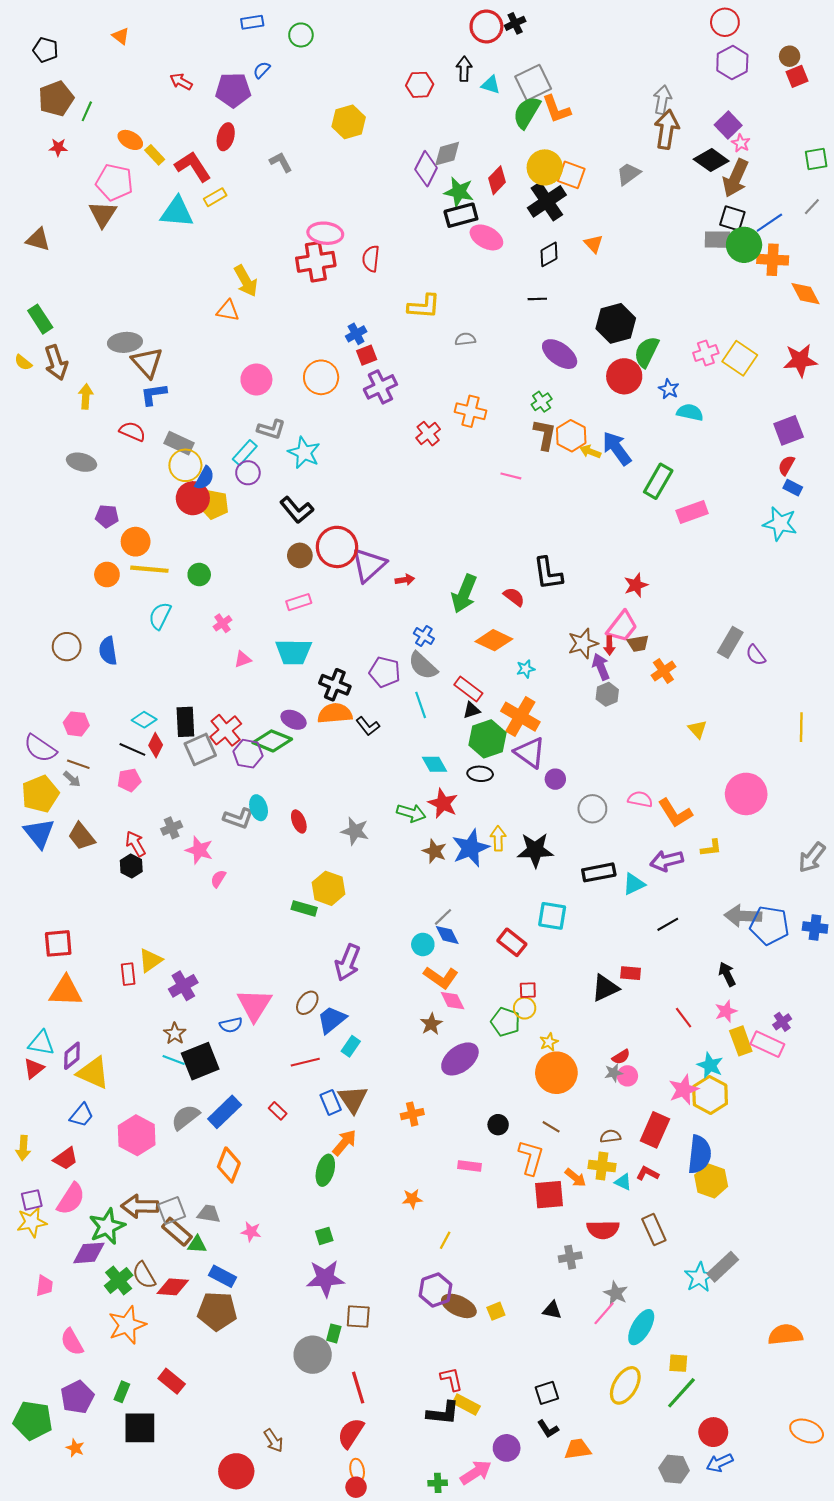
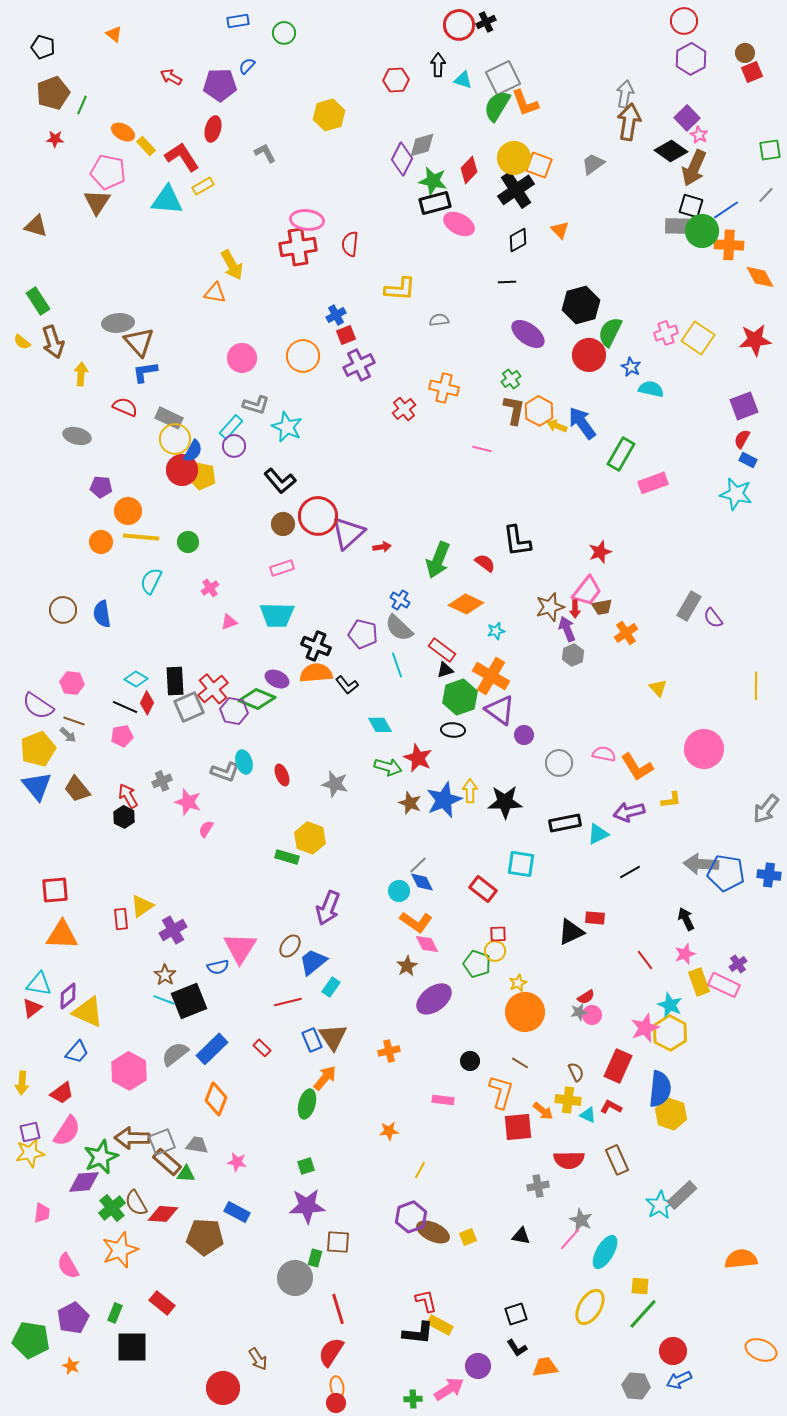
cyan diamond: (434, 764) -> (380, 725), moved
brown semicircle: (610, 1136) -> (576, 1072), turned 72
blue rectangle: (222, 1276) -> (237, 1212), moved

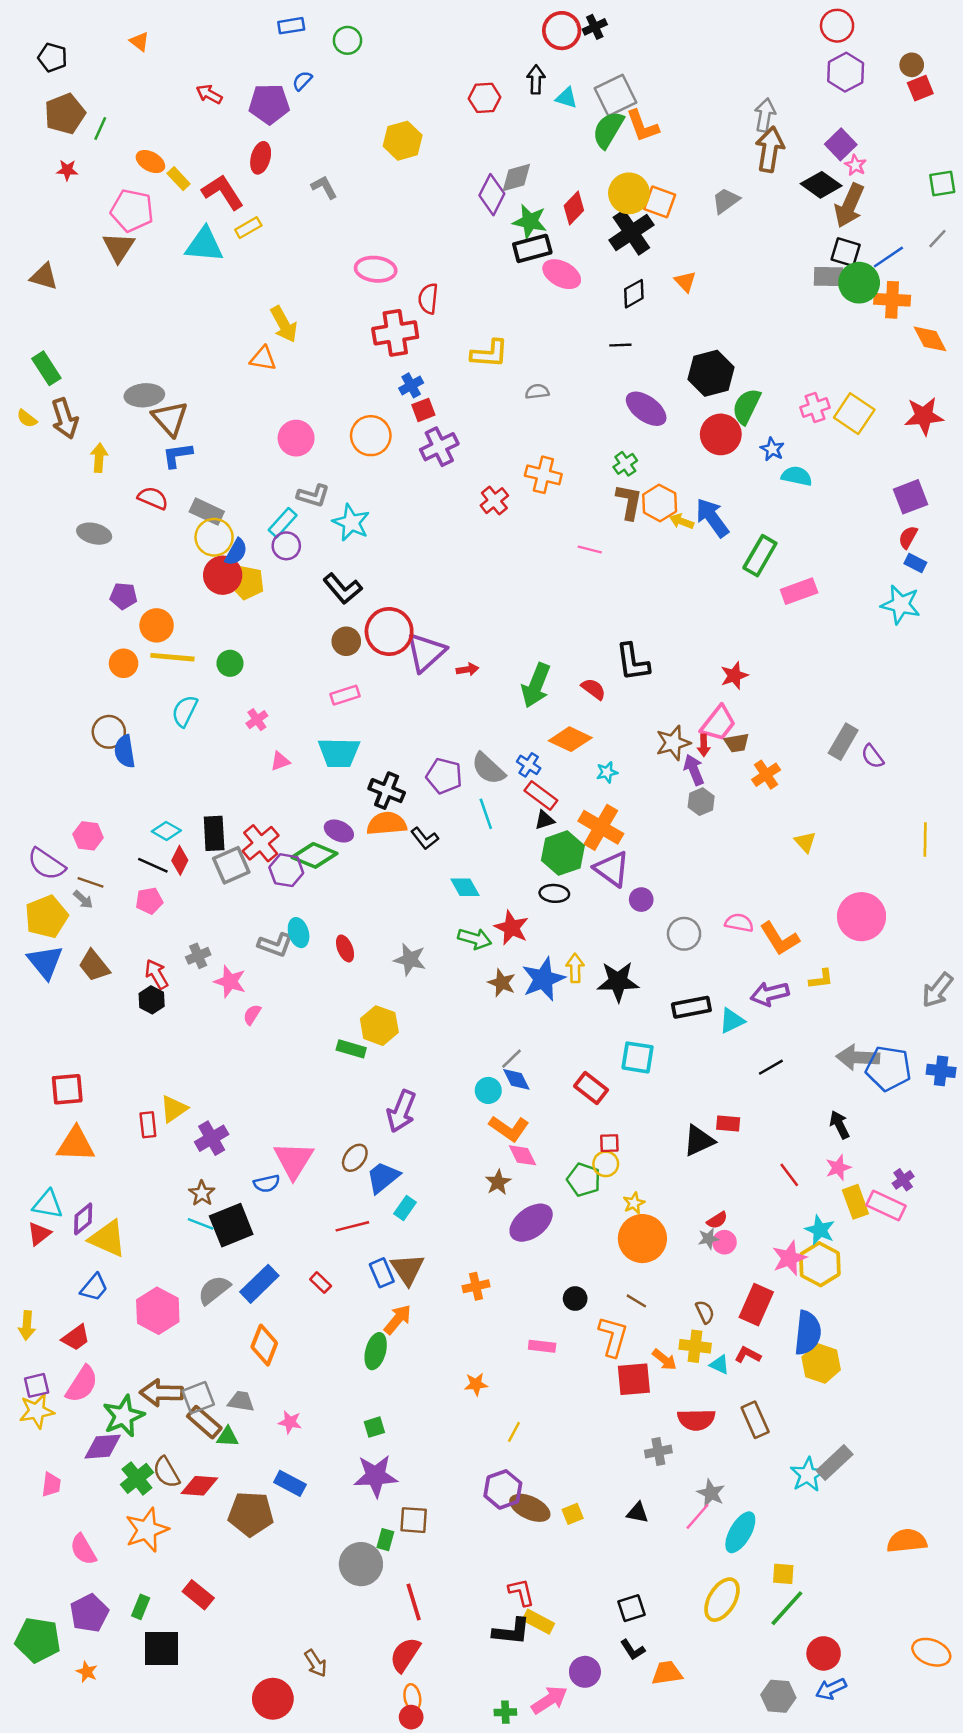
red cross: (298, 247) -> (395, 333), moved
blue cross: (400, 600) -> (529, 765), moved
brown circle: (63, 610) -> (109, 732), moved

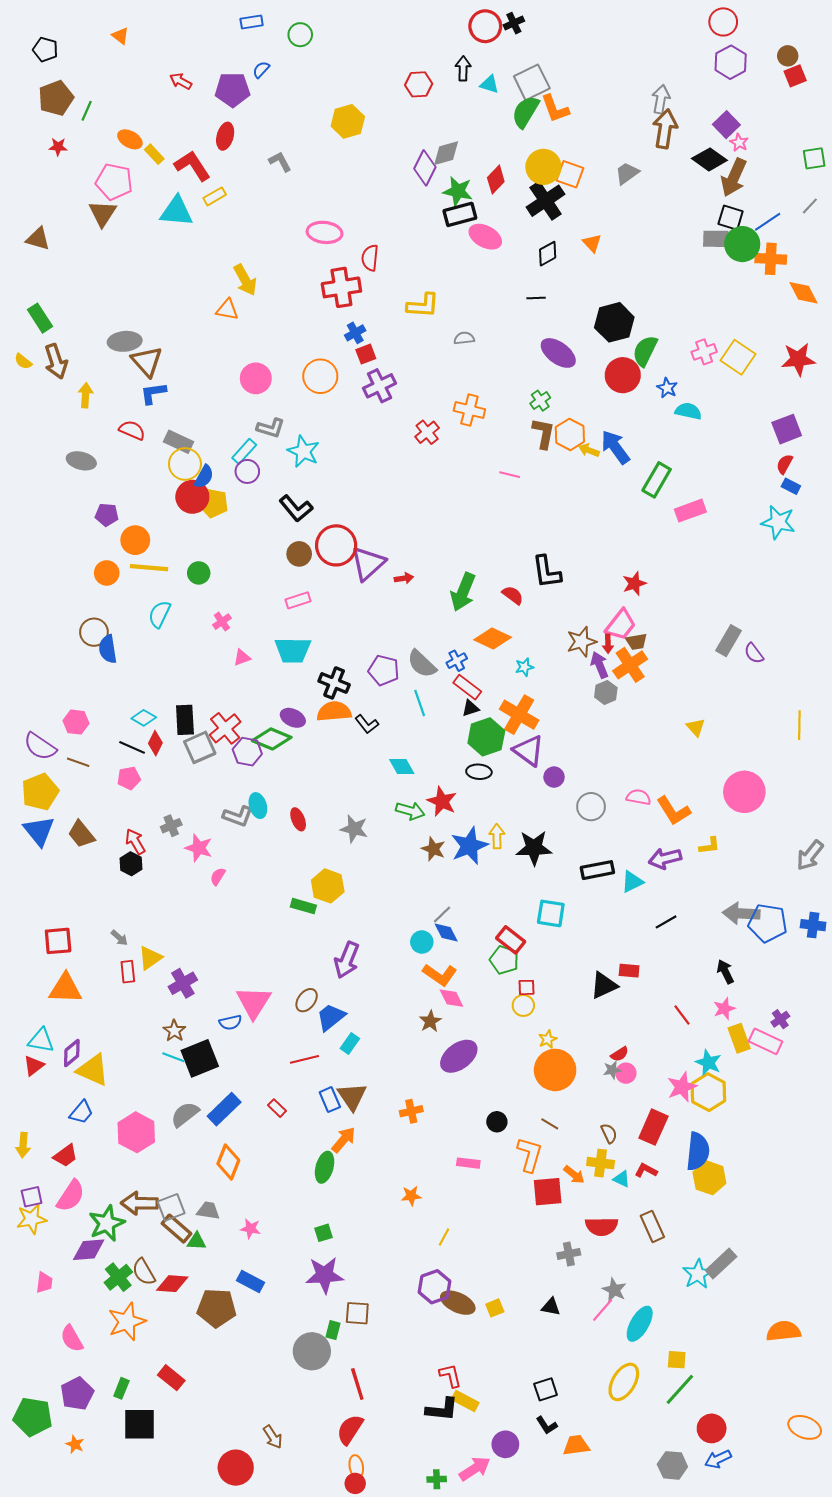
blue cross: (529, 765) -> (457, 661), turned 30
orange cross: (766, 775) -> (630, 665), moved, size x1.4
gray arrow: (83, 900) -> (119, 938), moved
green pentagon: (584, 1180) -> (504, 960), moved

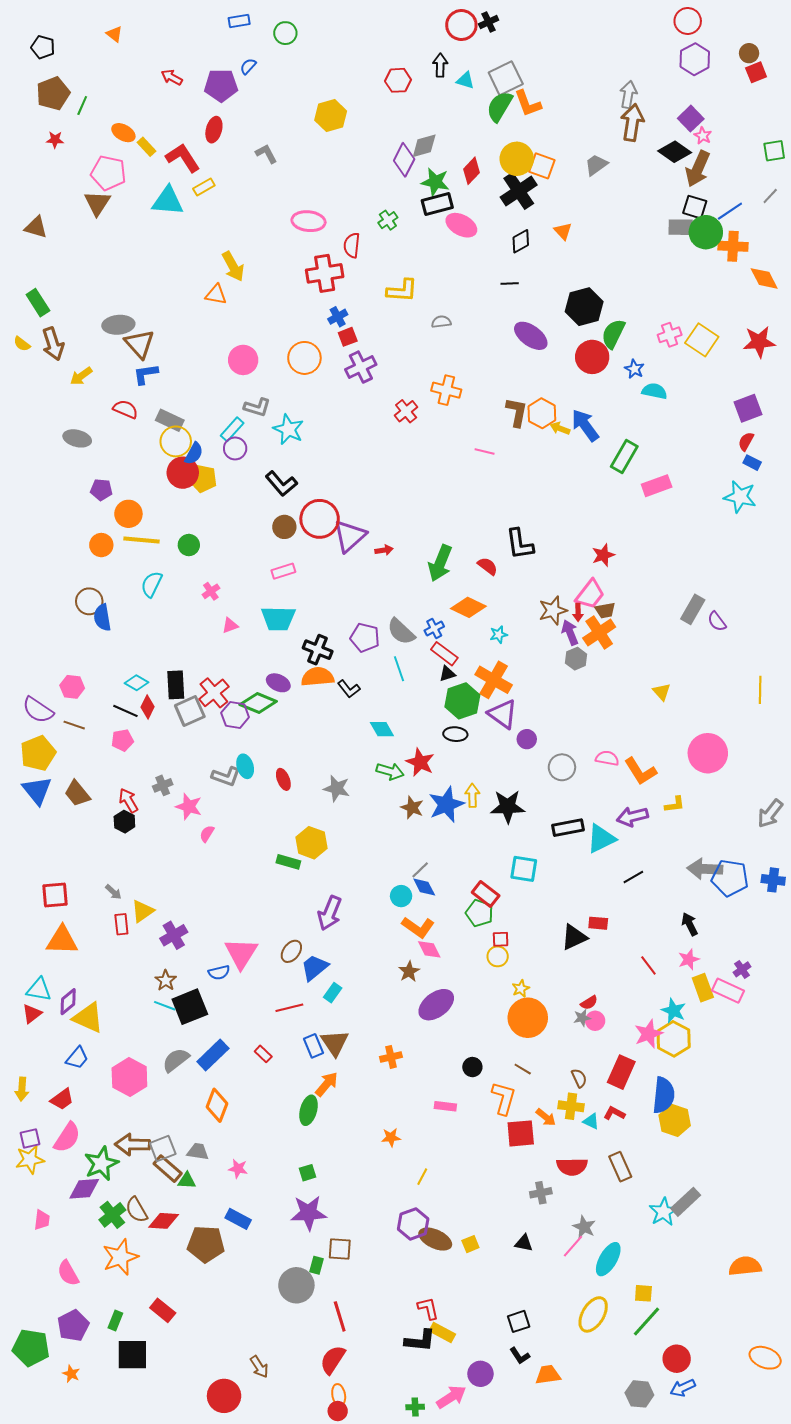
yellow arrow: (86, 395) -> (81, 376), turned -130
green cross: (540, 401) -> (388, 220), moved
cyan triangle: (632, 882) -> (601, 839), size x1.4

